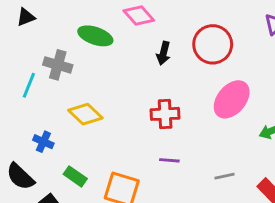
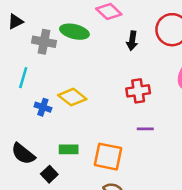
gray cross: (58, 65) -> (44, 42), moved
blue cross: (43, 142) -> (43, 107), moved
green rectangle: (75, 176) -> (69, 149), turned -30

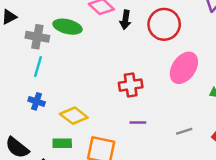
black arrow: (132, 41) -> (125, 20), moved
cyan line: (23, 78) -> (38, 67), moved
yellow diamond: (72, 97) -> (74, 116), moved

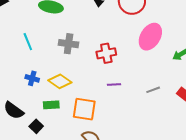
gray cross: (37, 37) -> (69, 44), moved
cyan line: (38, 67) -> (28, 42), turned -36
blue cross: (37, 101) -> (32, 78), moved

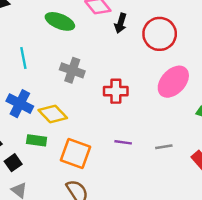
blue cross: (32, 78) -> (20, 104), size x1.5
purple line: (114, 84) -> (123, 142), moved

